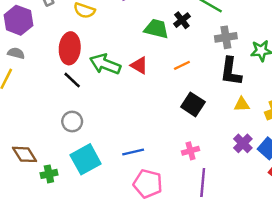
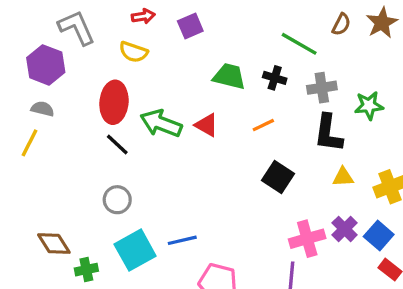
black cross: (182, 20) -> (275, 78), moved, turned -35
pink cross: (191, 151) -> (307, 239), moved, size x1.5
blue line: (133, 152) -> (182, 240), moved

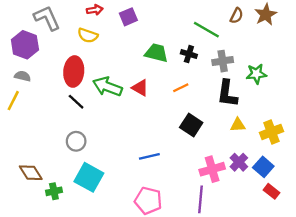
blue line: (182, 240) -> (149, 156), moved
cyan square: (135, 250) -> (89, 177), turned -32

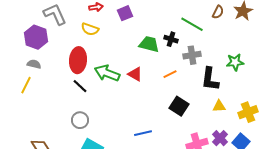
black cross: (189, 54) -> (171, 39), moved
gray cross: (223, 61) -> (192, 55), moved

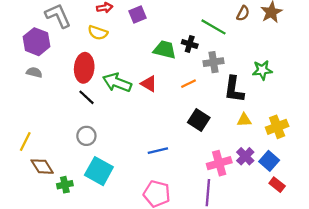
yellow line: (26, 85) -> (25, 142), moved

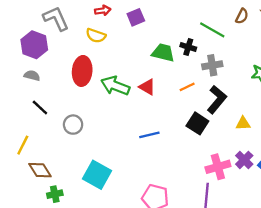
black L-shape: (234, 89) -> (217, 99), moved, turned -148
black line: (86, 97) -> (40, 107), moved
gray circle: (86, 136) -> (73, 125), moved
blue line: (158, 151) -> (149, 135), moved
green cross: (65, 185) -> (55, 194), moved

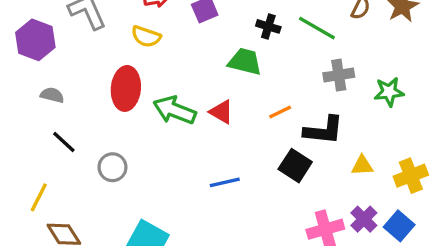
purple hexagon: (34, 45) -> (35, 40), moved
black cross: (188, 47) -> (268, 26), moved
gray cross: (212, 65) -> (339, 75), moved
black L-shape: (217, 99) -> (324, 130), turned 56

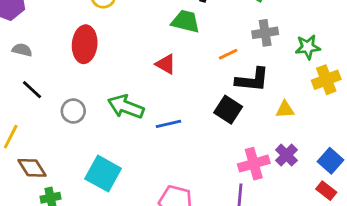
green arrow: (174, 110) -> (126, 107), moved
orange line: (280, 112) -> (228, 54), moved
yellow cross: (411, 176) -> (326, 80), moved
blue square: (399, 226) -> (330, 161), moved

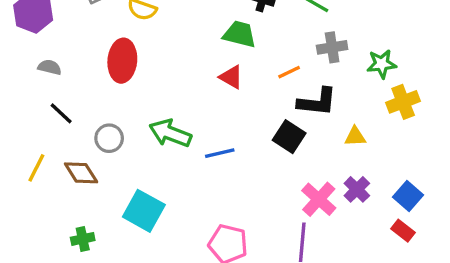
red triangle: (166, 64) -> (231, 77), moved
pink cross: (254, 164) -> (319, 199), turned -32
brown diamond: (32, 168) -> (81, 173), moved

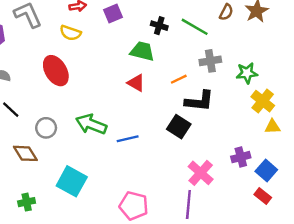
red ellipse: (122, 61) -> (56, 71), turned -36
yellow cross: (403, 102) -> (263, 101), turned -30
yellow triangle: (355, 137) -> (272, 127), moved
purple cross: (357, 189) -> (241, 157), moved, turned 30

